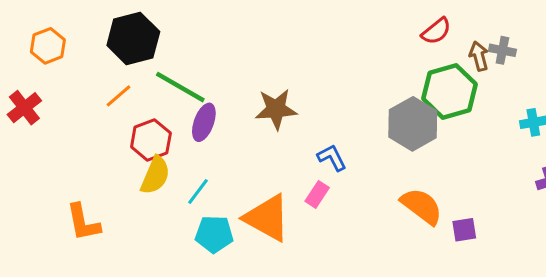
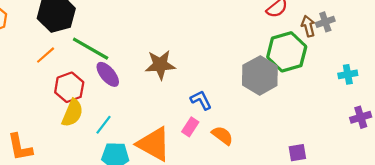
gray cross: (502, 50) -> (325, 22), turned -30
purple ellipse: (204, 122) -> (108, 74), turned -60
orange semicircle: (422, 206) -> (222, 135), moved, size x0.7

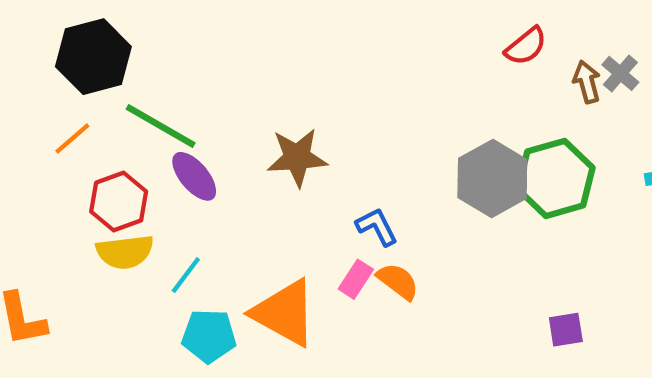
gray cross: (325, 22) -> (620, 73), turned -30
green hexagon: (287, 52) -> (555, 178), moved
yellow semicircle: (72, 113) -> (125, 252), turned 60
orange semicircle: (222, 135) -> (398, 281), moved

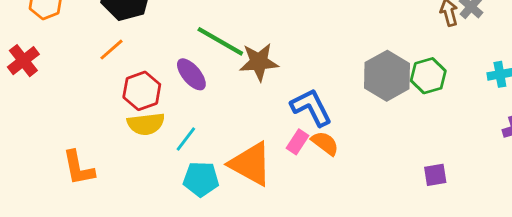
green line: (161, 126) -> (220, 41), moved
green hexagon: (555, 178) -> (428, 76), size x0.7
blue L-shape: (377, 227) -> (311, 107), size x1.5

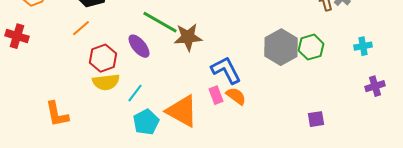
red cross: (23, 61) -> (17, 36), turned -35
pink rectangle: (297, 142) -> (216, 95), turned -54
cyan pentagon: (201, 179) -> (146, 122), turned -30

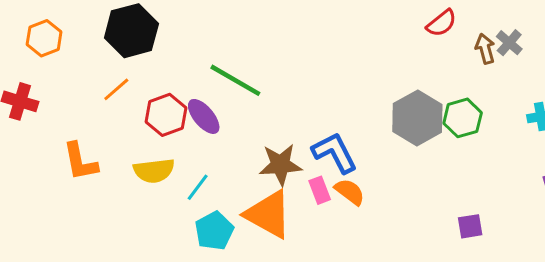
brown star: (188, 37) -> (280, 165), moved
red hexagon: (103, 58) -> (166, 115), moved
orange L-shape: (57, 114) -> (80, 162), moved

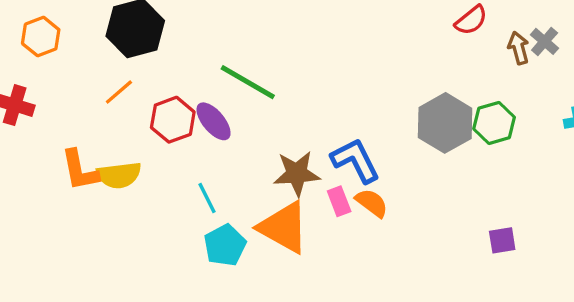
yellow semicircle: (154, 171) -> (119, 175), moved
cyan line: (198, 187) -> (207, 198), turned -64

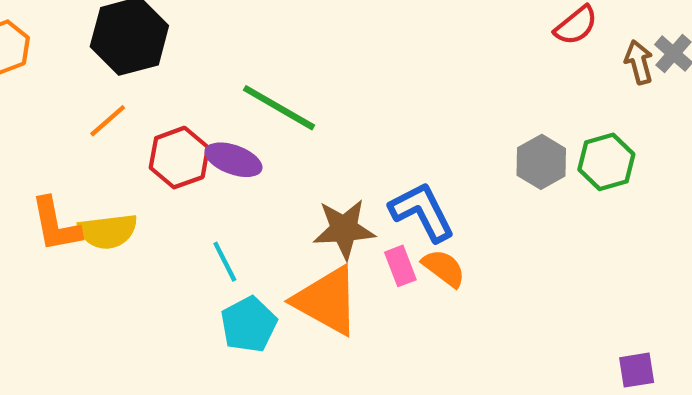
purple ellipse: (214, 121) -> (233, 160), turned -30
gray hexagon: (445, 123) -> (541, 162), size x0.7
purple square: (502, 240) -> (637, 370), moved

